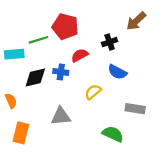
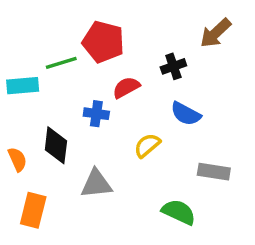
black diamond: (35, 78) -> (56, 145), moved, turned -70

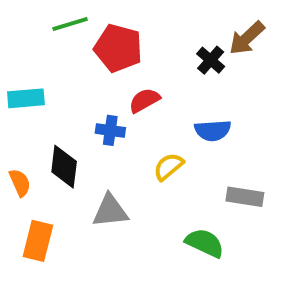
green line: (61, 63) -> (70, 24), moved
black cross: (173, 66) -> (211, 60), moved, turned -30
blue semicircle: (186, 114) -> (213, 130), turned -32

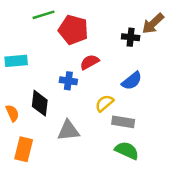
black cross: (211, 60) -> (131, 37), turned -35
blue semicircle: (213, 130) -> (132, 81), turned -35
gray rectangle: (245, 197) -> (123, 122), moved

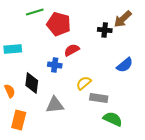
blue semicircle: (132, 81) -> (125, 65), moved
green semicircle: (127, 150) -> (113, 119), moved

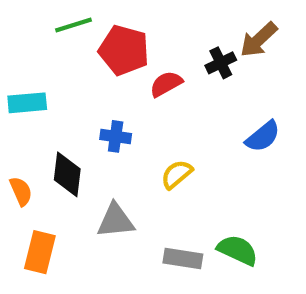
black cross: (105, 30) -> (221, 63), turned -32
red semicircle: (72, 50) -> (166, 84), moved
gray rectangle: (99, 98) -> (183, 258), moved

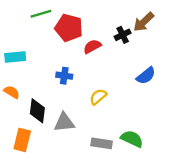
black diamond: (67, 174) -> (37, 111), moved
orange semicircle: (21, 191) -> (12, 92), moved, turned -35

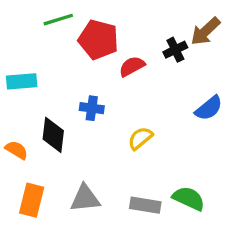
orange semicircle: (12, 92) -> (17, 150), moved
black diamond: (37, 111) -> (53, 135), moved
gray triangle: (64, 122) -> (85, 198), moved

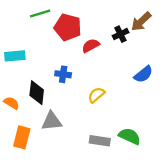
gray triangle: (85, 198) -> (52, 121), moved

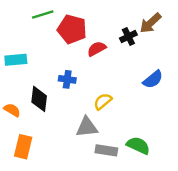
gray triangle: (52, 121) -> (87, 127), moved

